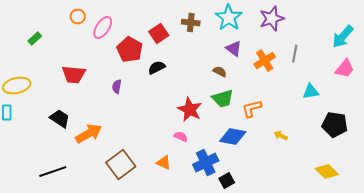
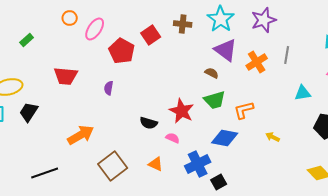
purple triangle: (234, 49) -> (226, 50), size x1.4
black semicircle: (157, 68) -> (149, 123), moved, turned -138
black trapezoid: (60, 119) -> (29, 112), moved, turned -90

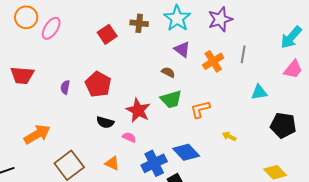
orange circle: (70, 18) -> (26, 17), size x1.5
purple triangle: (226, 50) -> (182, 49), size x0.7
red pentagon: (122, 51) -> (98, 84), moved
blue diamond: (225, 138) -> (186, 152), moved, turned 36

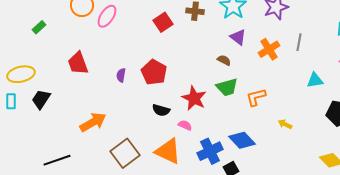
red trapezoid: (22, 75) -> (78, 63), turned 65
orange triangle: (112, 163) -> (168, 151), size x1.8

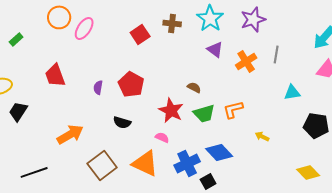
brown semicircle: (224, 60) -> (194, 87), moved
green trapezoid: (227, 87) -> (204, 113), moved
black semicircle: (161, 110) -> (122, 122), moved

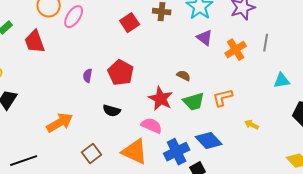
red trapezoid: (55, 75) -> (35, 42), moved
pink semicircle: (162, 137) -> (152, 126), size x1.5
brown square: (102, 165) -> (92, 154), size x0.7

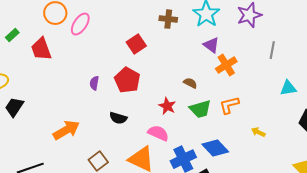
red square: (130, 23) -> (136, 44), moved
orange cross: (236, 50) -> (226, 65), moved
red star: (161, 99) -> (167, 106), size x0.7

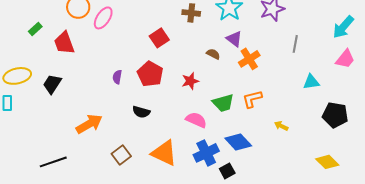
brown semicircle: (190, 83) -> (213, 54), moved
red star: (167, 106) -> (190, 81), moved, turned 30
black trapezoid: (14, 107) -> (52, 84), moved
pink semicircle: (158, 133) -> (196, 120), moved

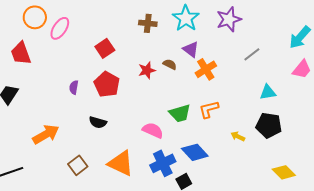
red square: (159, 38) -> (105, 48), moved
gray line: (295, 44) -> (252, 54), turned 42
red star: (190, 81) -> (147, 70), moved
black pentagon: (335, 115) -> (269, 125), moved

